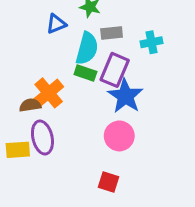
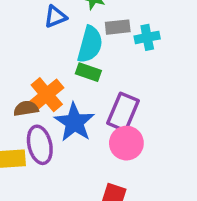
cyan cross: (151, 42) -> (147, 37), moved
purple rectangle: (115, 70) -> (123, 112), moved
blue star: (125, 96) -> (74, 122), moved

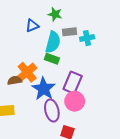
purple ellipse: (40, 145) -> (52, 111), moved

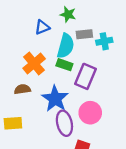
orange cross: (27, 72) -> (34, 64), moved
purple rectangle: (73, 83) -> (86, 76), moved

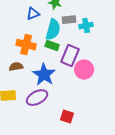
orange cross: (34, 64) -> (26, 45), turned -36
pink circle: (90, 113) -> (84, 70), moved
purple ellipse: (64, 123) -> (37, 98), moved, turned 75

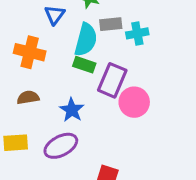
blue triangle: (33, 14) -> (55, 15), turned -32
orange cross: (26, 45) -> (30, 52), moved
blue star: (44, 75) -> (72, 110), size x0.7

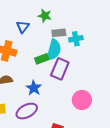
cyan semicircle: (86, 40) -> (54, 50), moved
green rectangle: (84, 65) -> (42, 59), turned -40
pink circle: (134, 102) -> (82, 100), moved

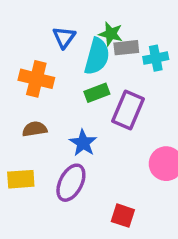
green star: (45, 16) -> (111, 34), moved
cyan semicircle: (54, 50) -> (97, 56), moved
purple ellipse: (27, 111) -> (71, 183), turned -35

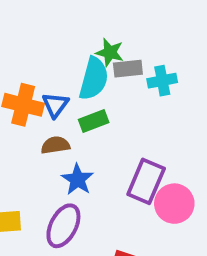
blue triangle: (64, 37) -> (55, 105), moved
purple rectangle: (128, 110) -> (146, 181), moved
brown semicircle: (35, 129) -> (55, 145), moved

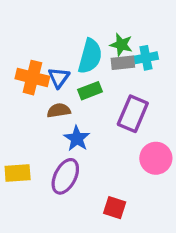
green star: (110, 52) -> (121, 45), moved
gray rectangle: (128, 69) -> (123, 63), moved
purple rectangle: (146, 181) -> (133, 114), moved

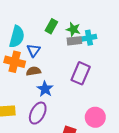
cyan semicircle: (90, 56) -> (17, 37), moved
orange cross: (32, 78) -> (15, 62), moved
green rectangle: (90, 91) -> (51, 26), moved, turned -40
pink circle: (156, 158) -> (95, 117), moved

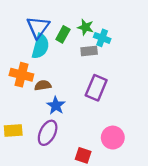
green star: (73, 29) -> (86, 27), moved
cyan semicircle: (17, 37) -> (40, 46), moved
cyan cross: (89, 38) -> (102, 38), moved, turned 32
blue triangle: (34, 50) -> (38, 27), moved, size x1.5

